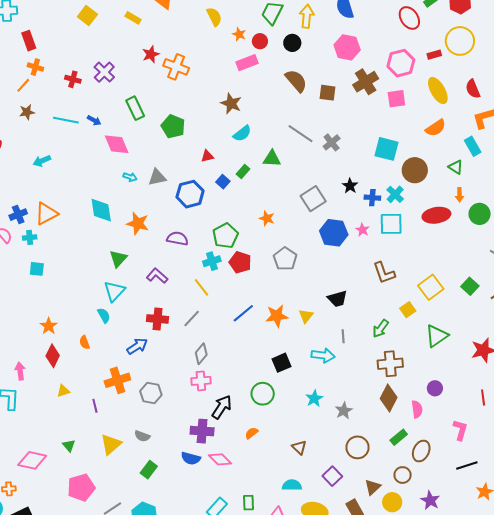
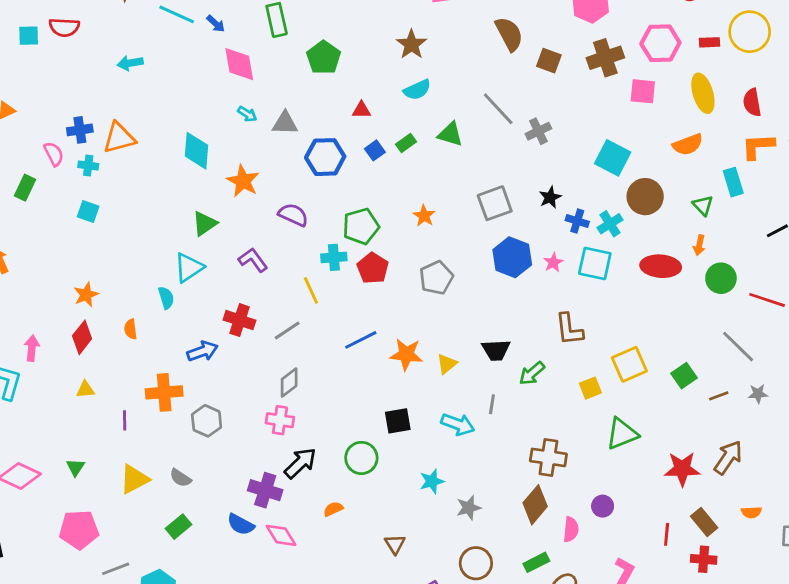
green arrow: (381, 328) -> (532, 373), moved

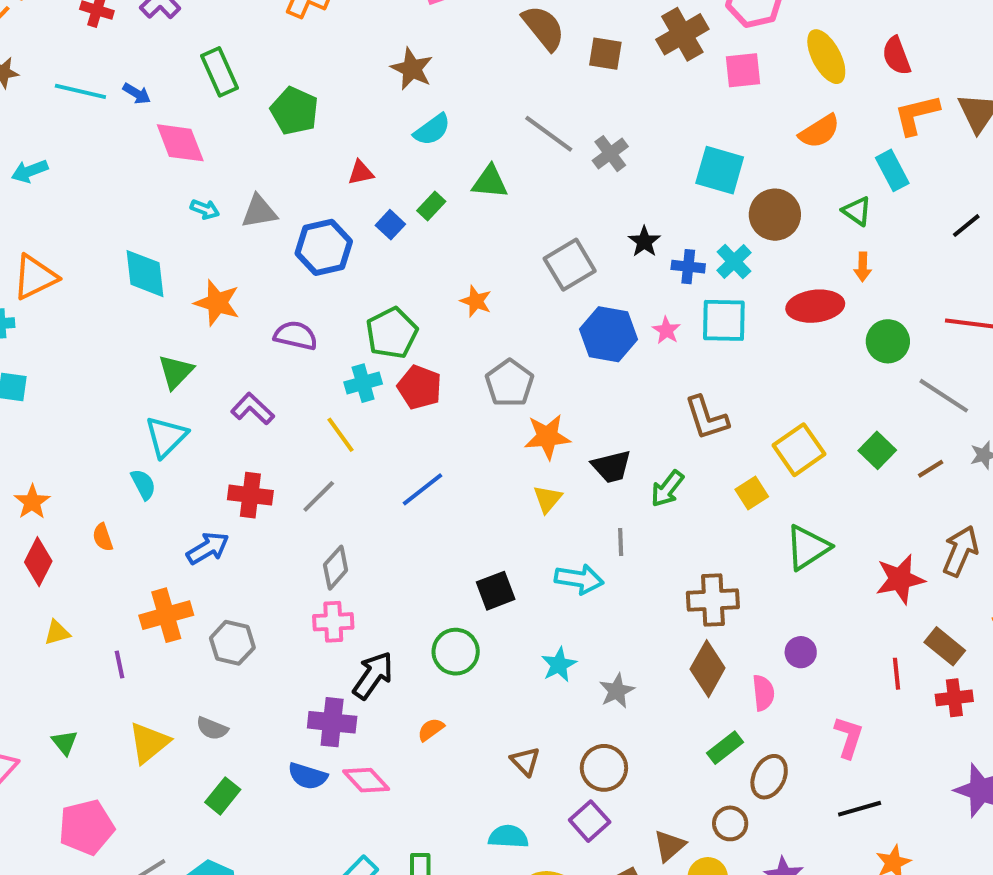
green circle: (721, 278) -> (888, 341), moved
orange star: (406, 354) -> (547, 437), moved
brown circle: (476, 563) -> (604, 768), moved

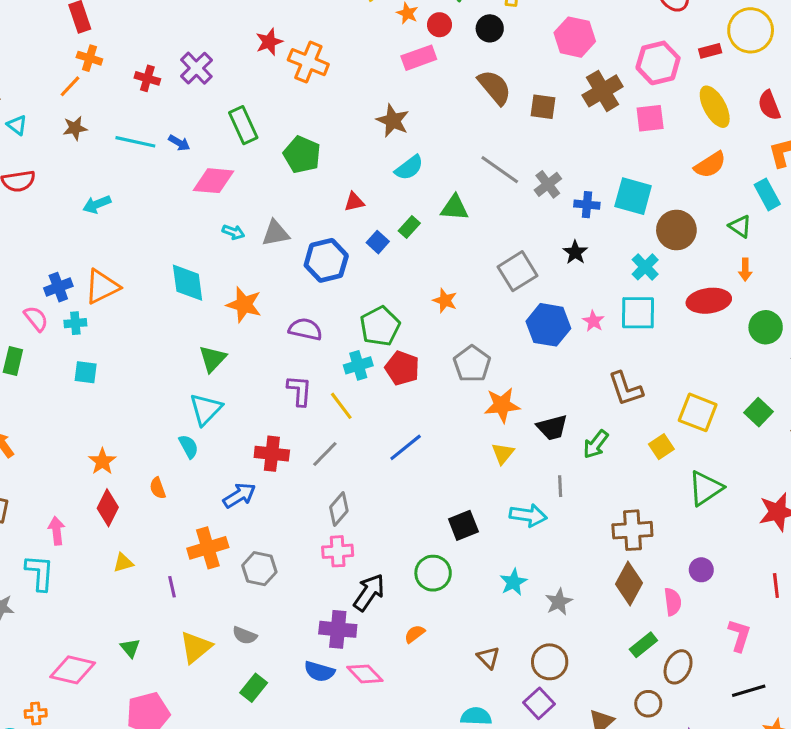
pink diamond: (180, 143) -> (213, 181), turned -63
blue cross: (688, 267) -> (587, 205), moved
purple L-shape: (252, 409) -> (299, 391), moved, turned 52
yellow square: (799, 450) -> (698, 412), turned -33

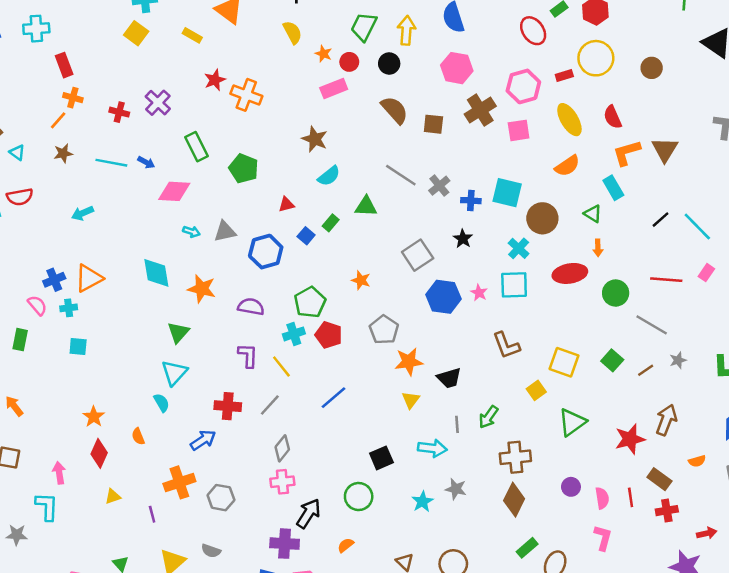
green arrow: (596, 444) -> (488, 417), moved
gray star: (559, 602) -> (456, 489), moved, turned -30
pink semicircle: (673, 602) -> (602, 498), moved

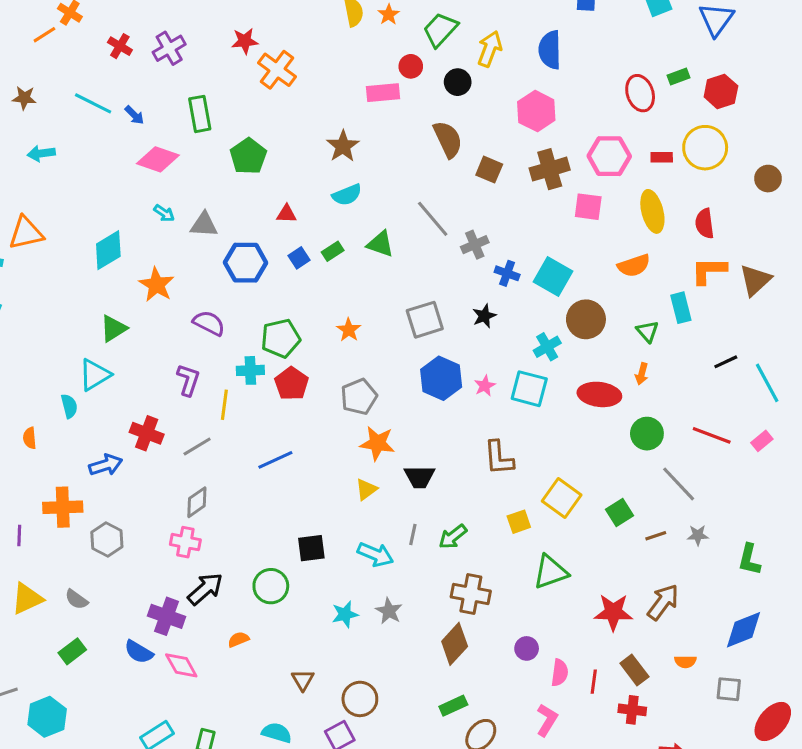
orange star: (323, 54) -> (389, 15), moved
brown star: (63, 153) -> (24, 98), moved
cyan diamond: (156, 273) -> (108, 250), turned 52
yellow line: (281, 366) -> (224, 405), turned 30

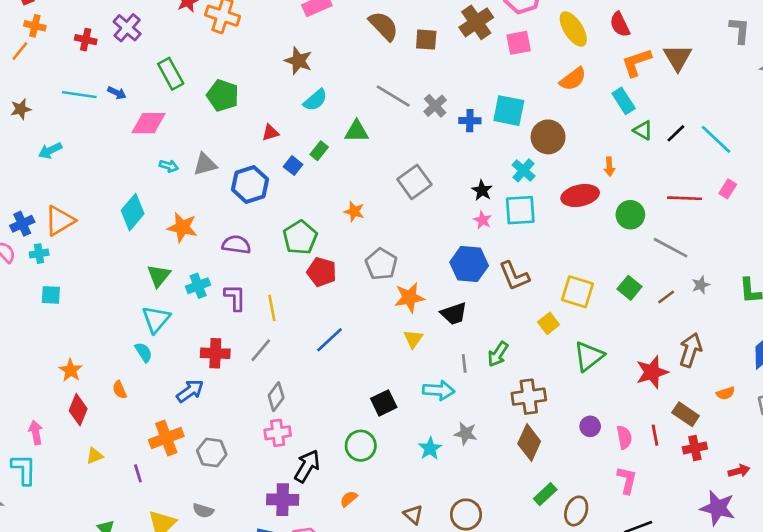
black star: (484, 316) -> (482, 190), moved
green triangle: (647, 331) -> (643, 130), moved
cyan cross: (250, 370) -> (198, 286), moved
blue hexagon: (441, 378) -> (469, 264), moved

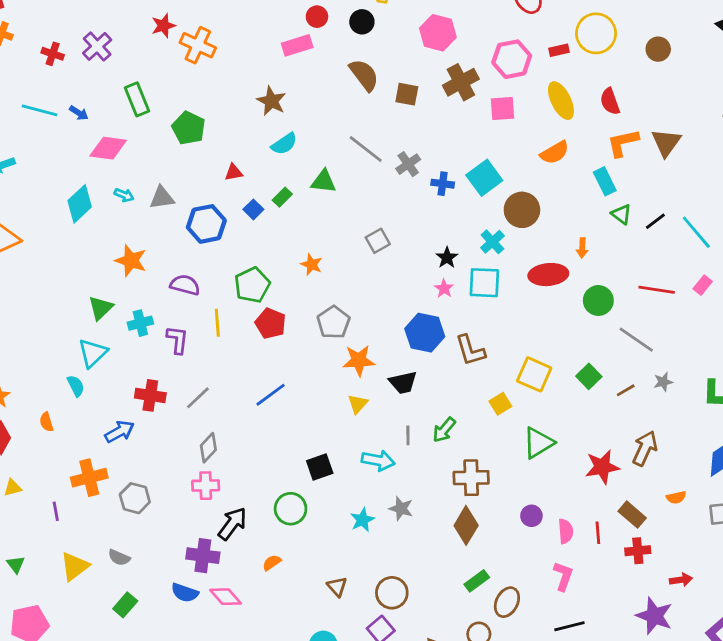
cyan square: (509, 111) -> (484, 178), turned 36
gray square: (414, 182) -> (378, 241), size x0.7
cyan diamond: (133, 212) -> (80, 204), moved
yellow line: (272, 308) -> (217, 323), moved

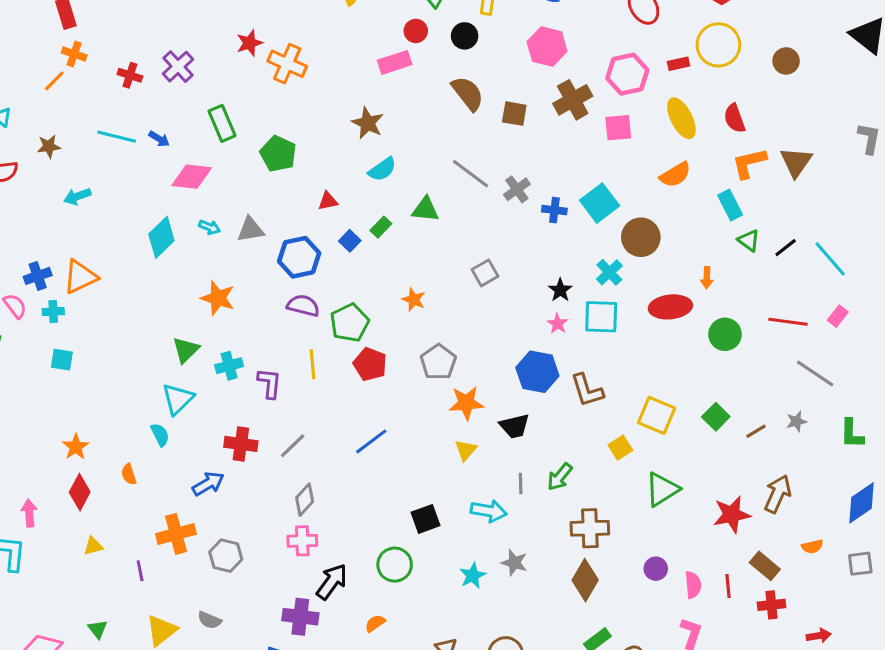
purple semicircle: (185, 285) -> (303, 306), moved
gray line: (636, 340) -> (815, 373), moved

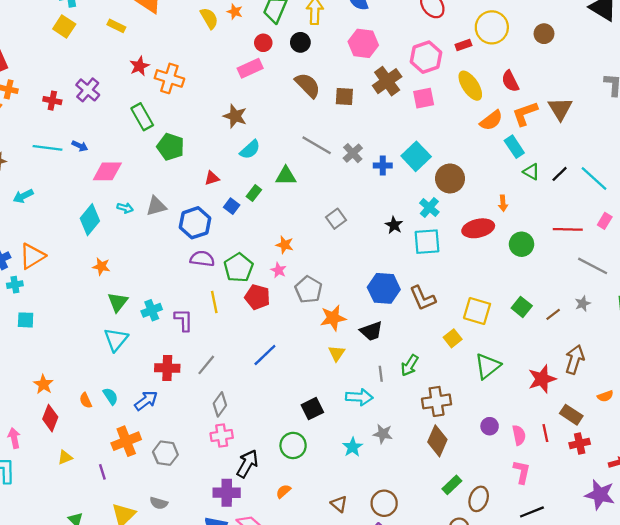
green rectangle: (222, 123) -> (142, 117), moved
orange semicircle: (675, 175) -> (491, 120), moved
orange star: (218, 298) -> (101, 267), moved, size x0.7
pink star: (558, 324) -> (279, 270), moved
cyan semicircle: (160, 435) -> (110, 396), moved

